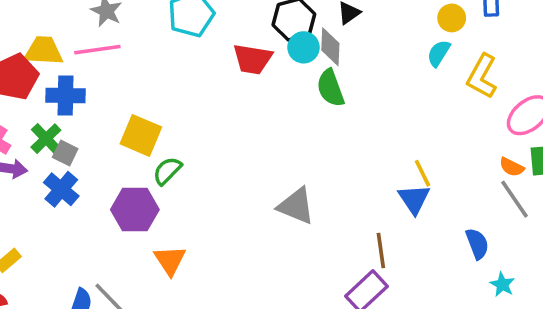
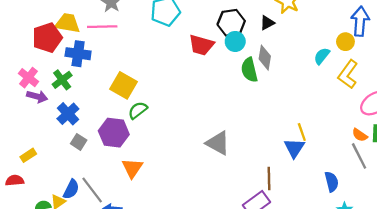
yellow circle: (452, 18) -> (345, 42), moved
gray diamond: (330, 47) -> (265, 58), moved
gray square: (65, 153) -> (79, 142), moved

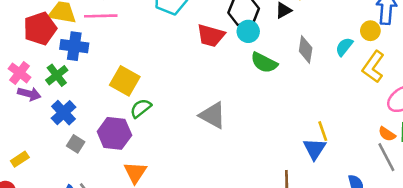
gray diamond: (265, 58) -> (306, 50), moved
green semicircle: (249, 70) -> (264, 63), turned -50
gray triangle: (218, 143) -> (213, 115), moved

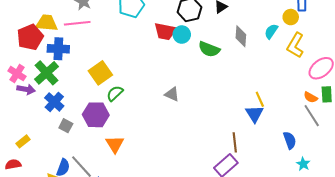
cyan circle: (248, 31) -> (182, 35), moved
green cross: (57, 75) -> (46, 73), size x1.4
yellow square: (125, 81) -> (100, 73), turned 30
gray triangle: (213, 115) -> (172, 94), size x0.7

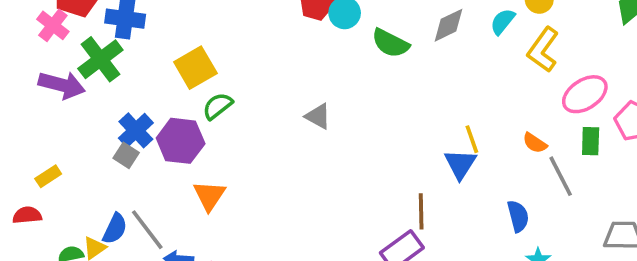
gray diamond: (241, 36) -> (449, 25), turned 55
pink cross: (17, 74) -> (53, 25), moved
purple arrow: (26, 89) -> (62, 85), size x1.4
orange semicircle: (311, 97) -> (535, 143), moved
blue cross: (54, 102) -> (136, 130), moved

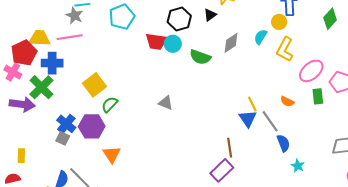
yellow rectangle: (48, 176) -> (21, 156), turned -48
gray line: (561, 176) -> (270, 121), moved

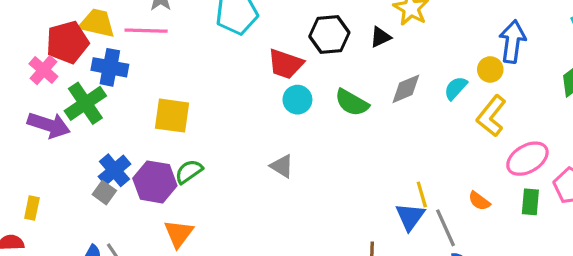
cyan circle: (173, 44) -> (297, 100), moved
yellow square: (95, 85) -> (172, 116), turned 35
green semicircle: (110, 104) -> (189, 172), moved

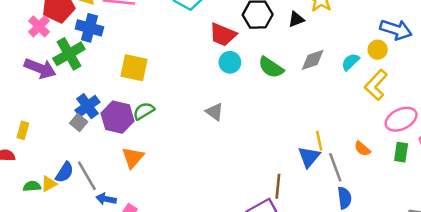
blue arrow: (512, 42) -> (396, 30), turned 96

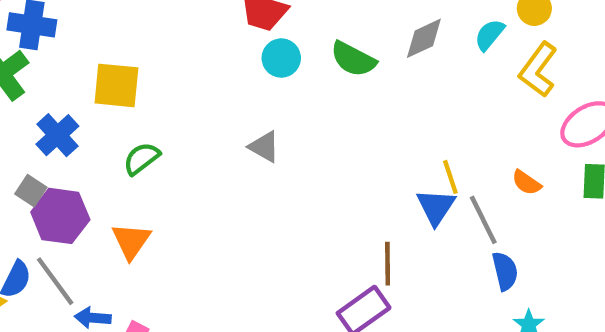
blue cross: (88, 106) -> (57, 135), moved
purple hexagon: (117, 117) -> (60, 216), moved

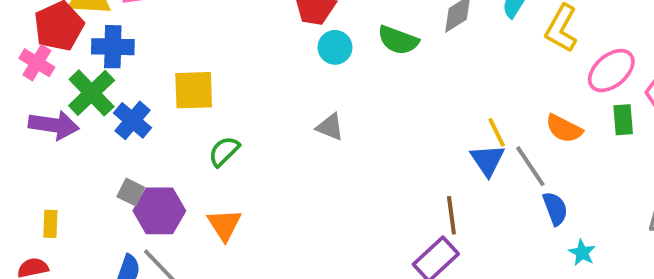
blue cross: (57, 135) -> (133, 120), moved
orange semicircle: (526, 183) -> (564, 129), size x1.4

